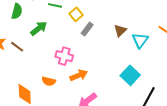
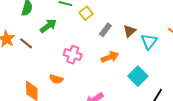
gray rectangle: (87, 29) -> (105, 30), moved
orange arrow: (79, 75) -> (110, 57), moved

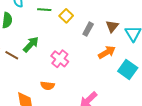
green arrow: (48, 26) -> (31, 44), moved
pink cross: (73, 55) -> (60, 59), turned 30
orange arrow: (110, 57) -> (107, 52), moved

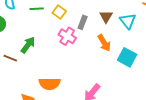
orange arrow: (107, 52) -> (104, 43), turned 96
pink cross: (60, 59) -> (67, 36), moved
orange semicircle: (47, 86) -> (50, 84), size x1.5

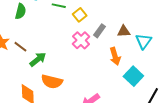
brown triangle: (106, 17) -> (124, 31), turned 40
green arrow: (28, 45) -> (38, 59), moved

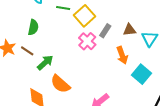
green semicircle: (21, 11) -> (33, 27), moved
yellow square: (80, 15) -> (84, 16), size x1.5
orange semicircle: (52, 82) -> (60, 84), turned 30

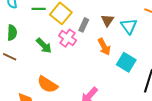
brown triangle: (129, 30) -> (107, 20), turned -40
green arrow: (45, 63) -> (44, 46), moved, turned 96

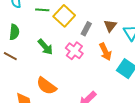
pink cross: (68, 38) -> (74, 51), moved

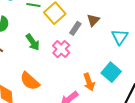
brown triangle: (110, 26) -> (93, 20), moved
orange arrow: (105, 52) -> (89, 82), moved

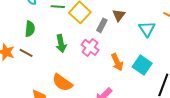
green arrow: (33, 42) -> (61, 44), turned 30
orange arrow: (89, 82) -> (117, 62), moved

